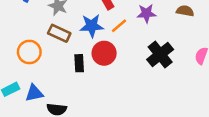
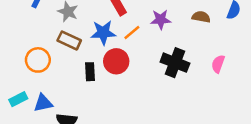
black cross: (160, 54) -> (175, 63), turned -30

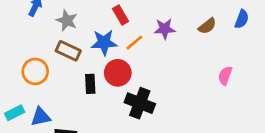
brown semicircle: (201, 17) -> (207, 26), turned 132
black cross: (175, 63) -> (140, 103), moved

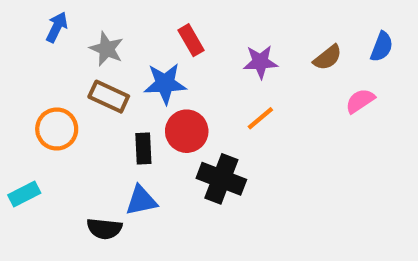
orange line: (134, 43) -> (260, 118), moved
pink semicircle: (225, 76) -> (360, 101), moved, turned 36
blue triangle: (41, 117) -> (141, 200), moved

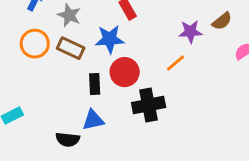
purple star: (260, 62) -> (190, 32), moved
orange circle: (57, 129) -> (35, 44), moved
black cross: (221, 179) -> (149, 105), turned -32

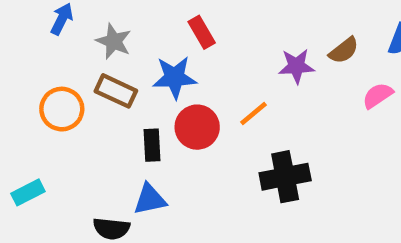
orange circle: (35, 44) -> (62, 109), moved
orange line: (176, 63) -> (254, 114), moved
black cross: (149, 105) -> (285, 177), moved

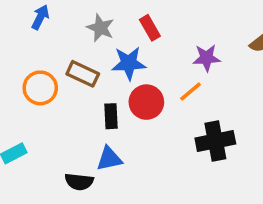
gray star: (114, 41) -> (100, 28), moved
purple star: (296, 66) -> (207, 58), moved

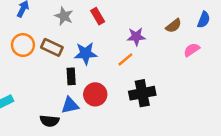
blue star: (129, 63) -> (86, 53), moved
orange circle: (40, 88) -> (23, 45), moved
red circle: (146, 102) -> (95, 94), moved

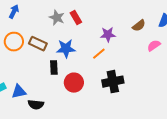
gray star: (64, 16) -> (57, 18), moved
blue triangle: (70, 105) -> (19, 92), moved

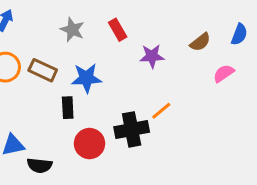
red rectangle: (76, 18) -> (118, 30), moved
orange line: (99, 54) -> (161, 111), moved
black cross: (113, 82) -> (132, 129), moved
red circle: (74, 83) -> (90, 144), moved

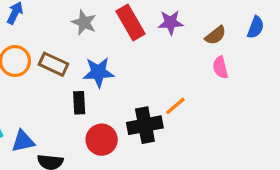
red rectangle: (118, 30) -> (130, 23), size x1.5
purple star: (152, 56) -> (171, 23), moved
pink semicircle: (224, 73) -> (220, 67), moved, turned -70

